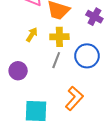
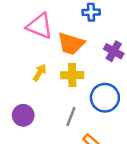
gray line: (56, 60) -> (71, 117), moved

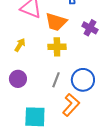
yellow arrow: (40, 73) -> (20, 45), moved
blue circle: (105, 98) -> (83, 80), moved

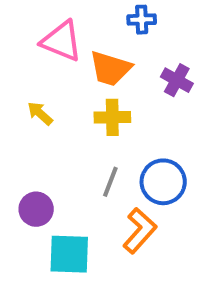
yellow arrow: (20, 45) -> (40, 113), turned -80
purple circle: (18, 79) -> (36, 209), moved

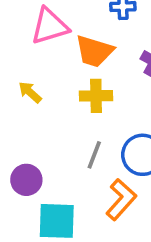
pink triangle: (62, 41) -> (50, 26), turned -39

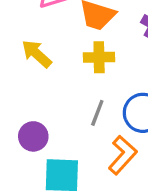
yellow arrow: (30, 92) -> (37, 54), size x1.4

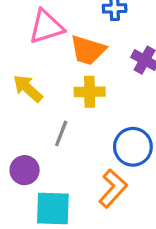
gray line: (97, 113) -> (61, 133), moved

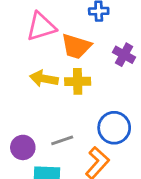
yellow arrow: (28, 88) -> (44, 79), moved, turned -32
gray line: (61, 133) -> (62, 140), moved, turned 50

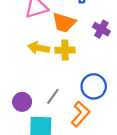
gray line: (62, 140) -> (53, 96), turned -35

